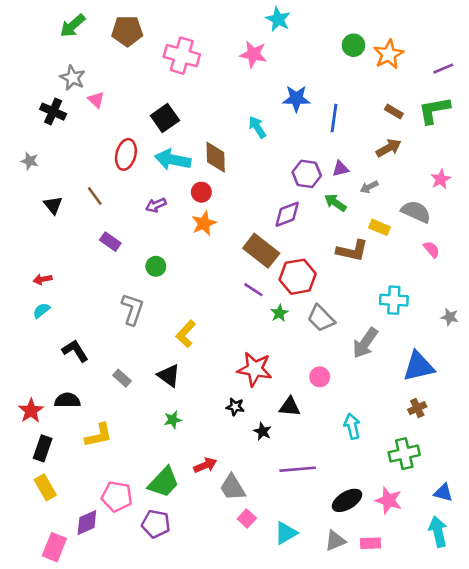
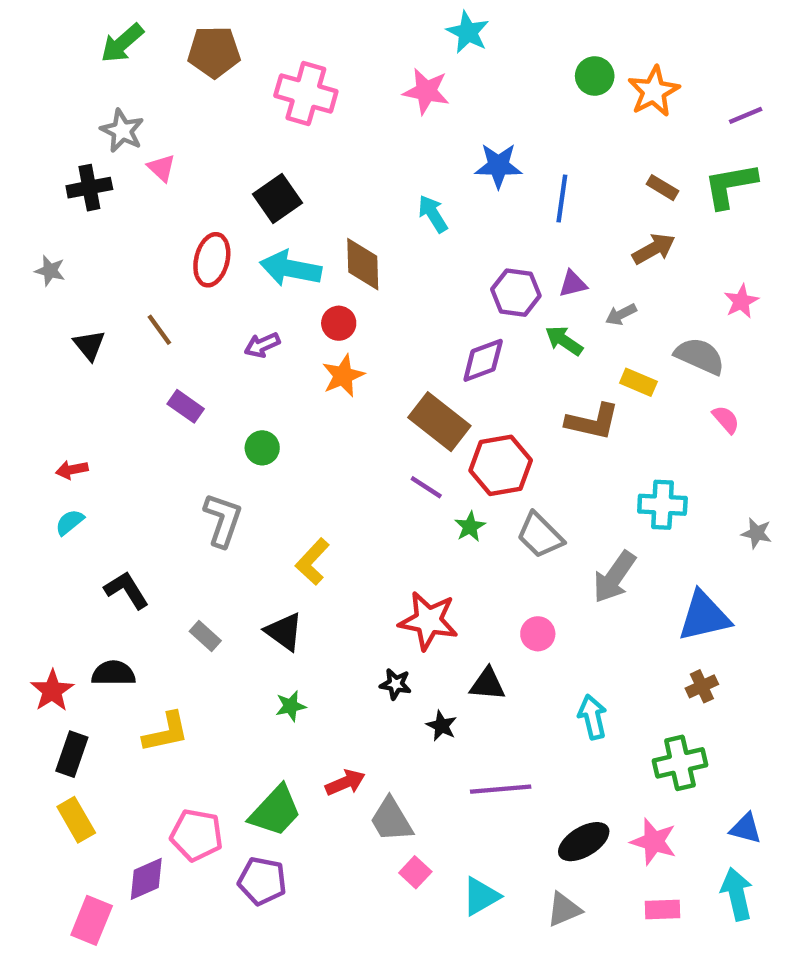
black cross: (53, 112) -> (89, 188), turned -35
pink rectangle: (370, 543) -> (662, 909), moved

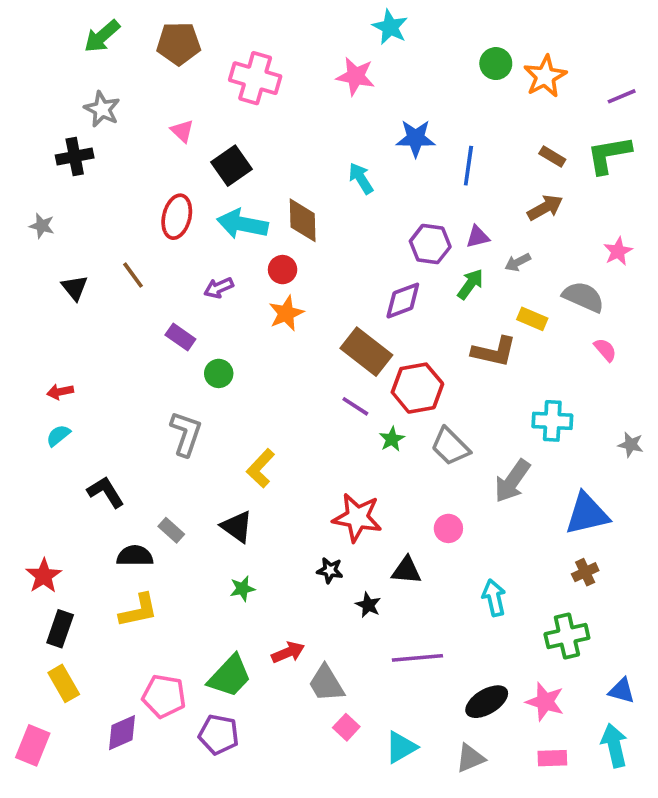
pink triangle: (162, 168) -> (182, 131), moved
green arrow: (564, 341) -> (470, 284), turned 92
purple rectangle: (186, 406) -> (180, 337), moved
black semicircle: (113, 673) -> (135, 556), moved
pink rectangle: (92, 920) -> (33, 745), moved

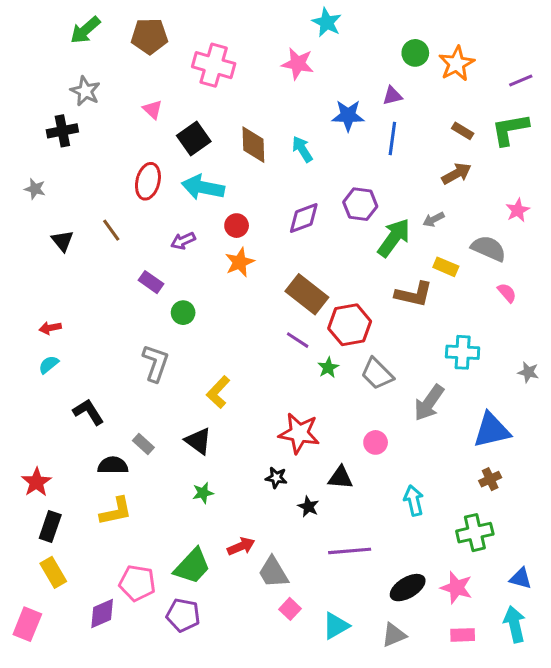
brown diamond: (303, 220) -> (253, 145), moved
purple triangle: (478, 237) -> (392, 96), moved
green arrow: (470, 284) -> (394, 238), size x1.5
purple diamond: (403, 301) -> (304, 218), moved

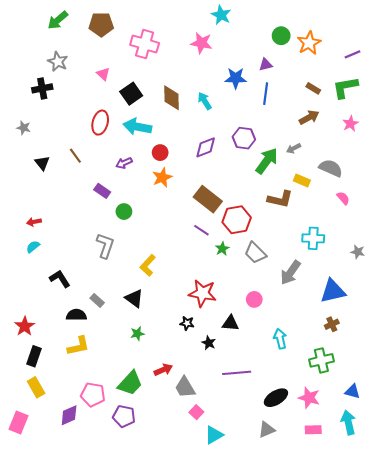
pink star: (518, 210) -> (350, 124), moved
cyan triangle: (336, 626) -> (214, 435), moved

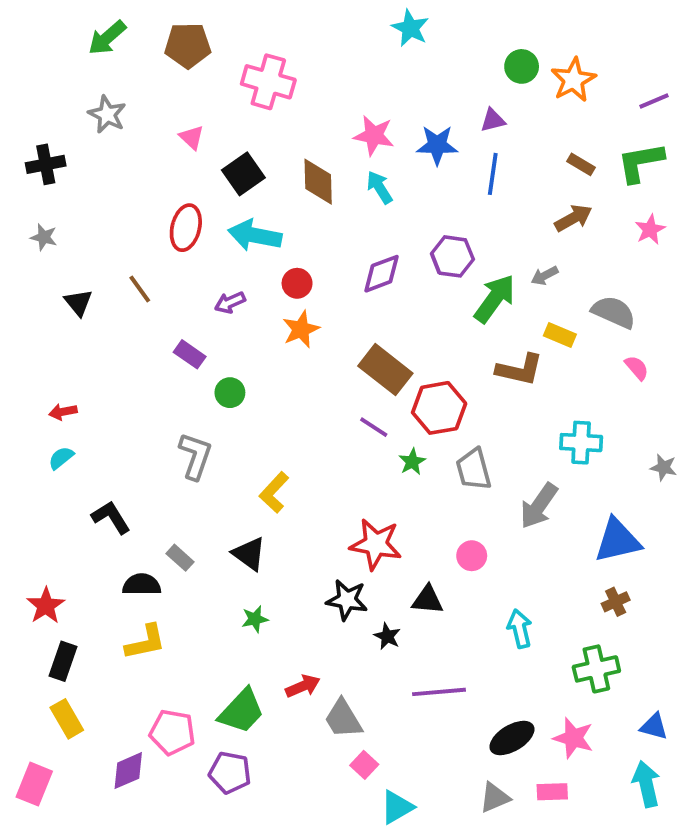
pink star: (201, 43) -> (374, 136), moved
black cross: (42, 88) -> (46, 164), moved
gray trapezoid: (255, 253) -> (474, 469), turned 30
black star: (187, 323) -> (347, 600), size x1.5
pink rectangle: (313, 430) -> (552, 792), moved

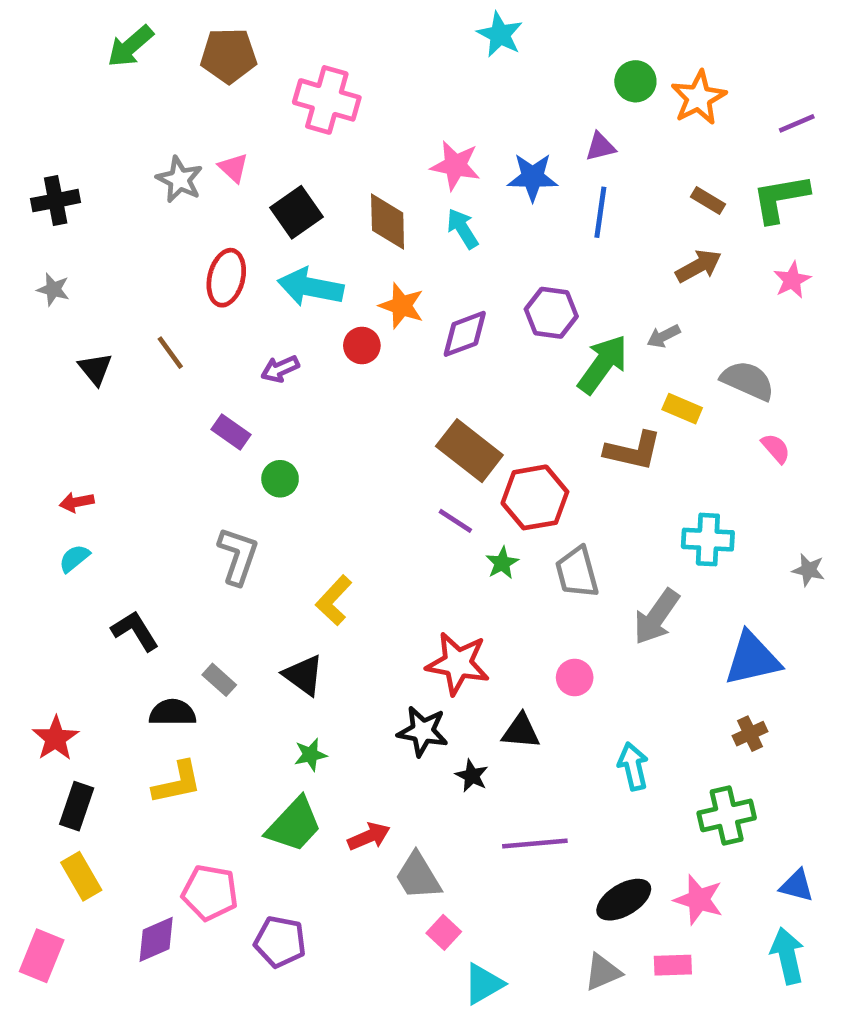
gray star: (107, 114) -> (180, 179), moved
orange star: (301, 329) -> (402, 306), moved, turned -30
green trapezoid: (241, 711) -> (294, 825), moved

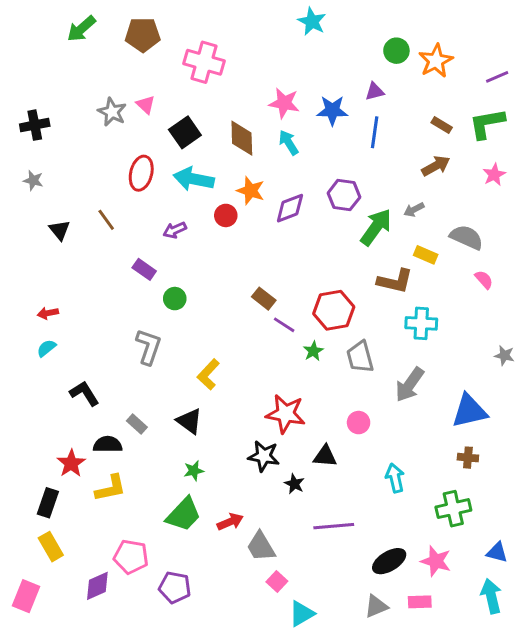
brown rectangle: (469, 451) -> (264, 299), moved, size x0.6
cyan cross: (708, 540) -> (421, 323), moved
brown cross: (750, 734) -> (468, 458), turned 30
red star: (56, 738) -> (71, 463), moved

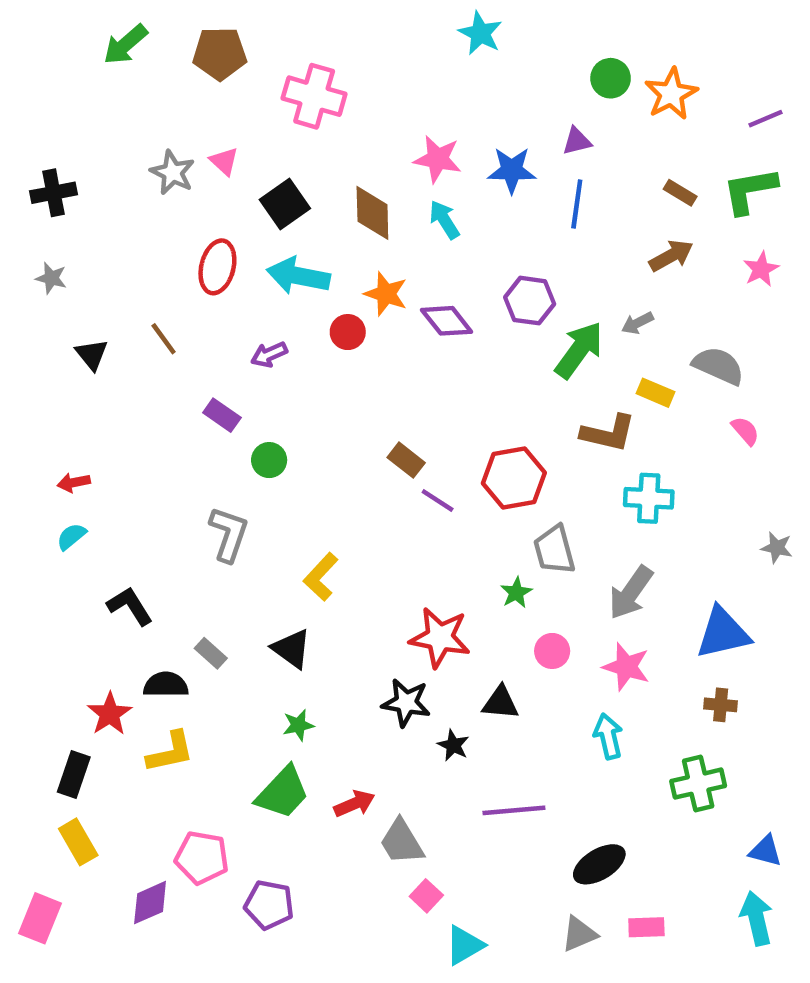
purple diamond: (290, 208) -> (447, 321), turned 72
green star: (313, 351) -> (516, 593), moved
pink star: (436, 561) -> (626, 667), moved

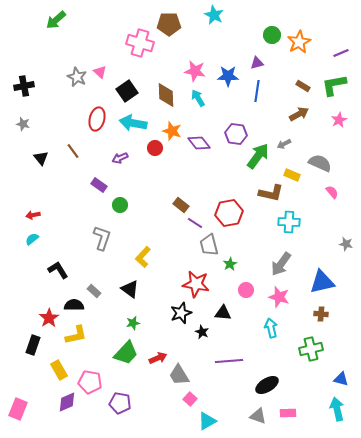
brown pentagon: (220, 53) -> (169, 24), moved
gray trapezoid: (554, 550) -> (209, 245), moved
black star: (406, 703) -> (181, 313), turned -30
yellow rectangle: (78, 842) -> (59, 370), moved
gray triangle: (579, 934) -> (258, 416), turned 42

